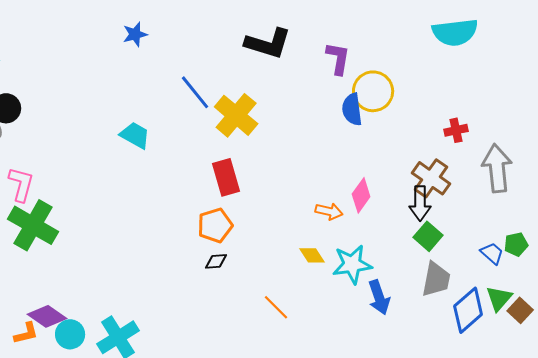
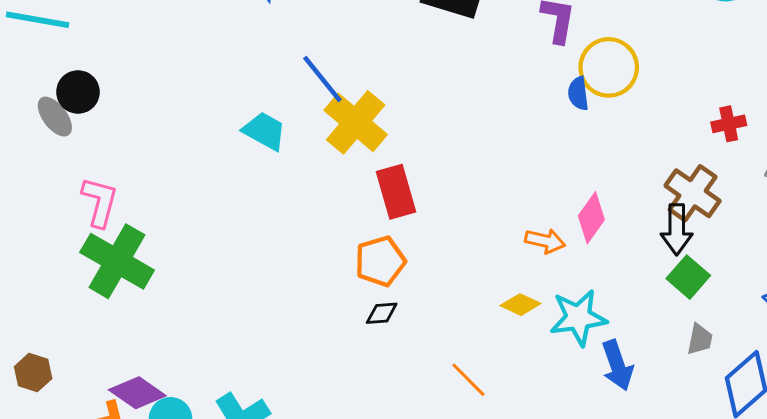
blue line: (195, 92) -> (322, 79), moved
blue semicircle: (352, 109) -> (578, 93), size x0.7
yellow cross: (236, 115) -> (356, 122), moved
yellow diamond: (312, 255) -> (520, 305), turned -32
gray trapezoid: (436, 279) -> (700, 339), size x0.6

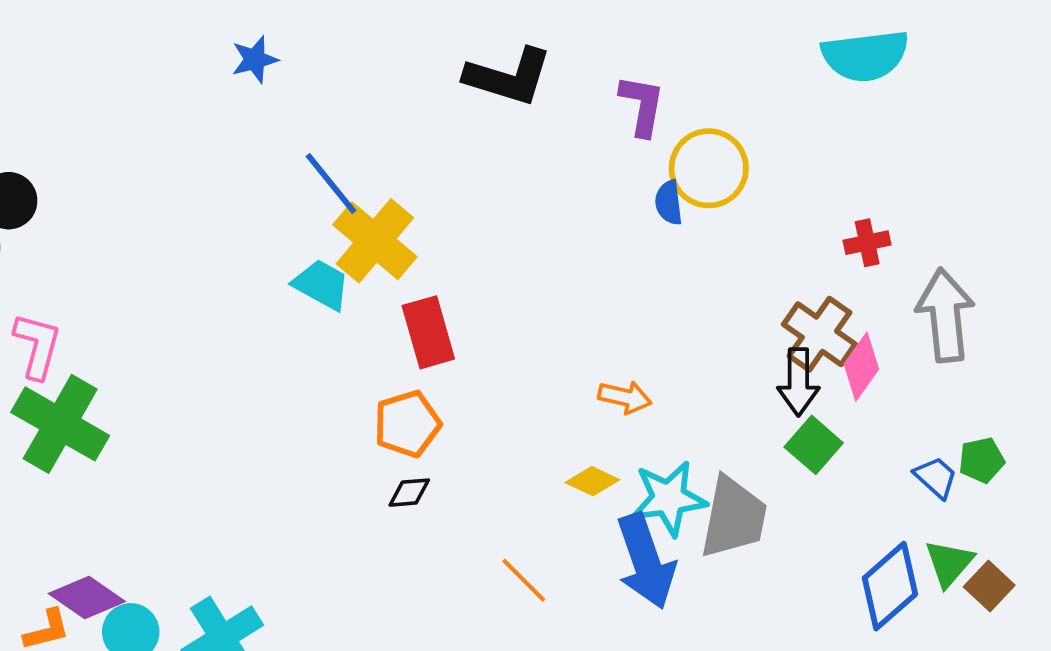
cyan trapezoid: (265, 131) -> (321, 285), moved
pink diamond: (591, 218) -> (861, 367), moved
gray trapezoid: (700, 339) -> (734, 517), moved, size x2.0
blue arrow: (617, 365) -> (646, 561), moved, size x1.4

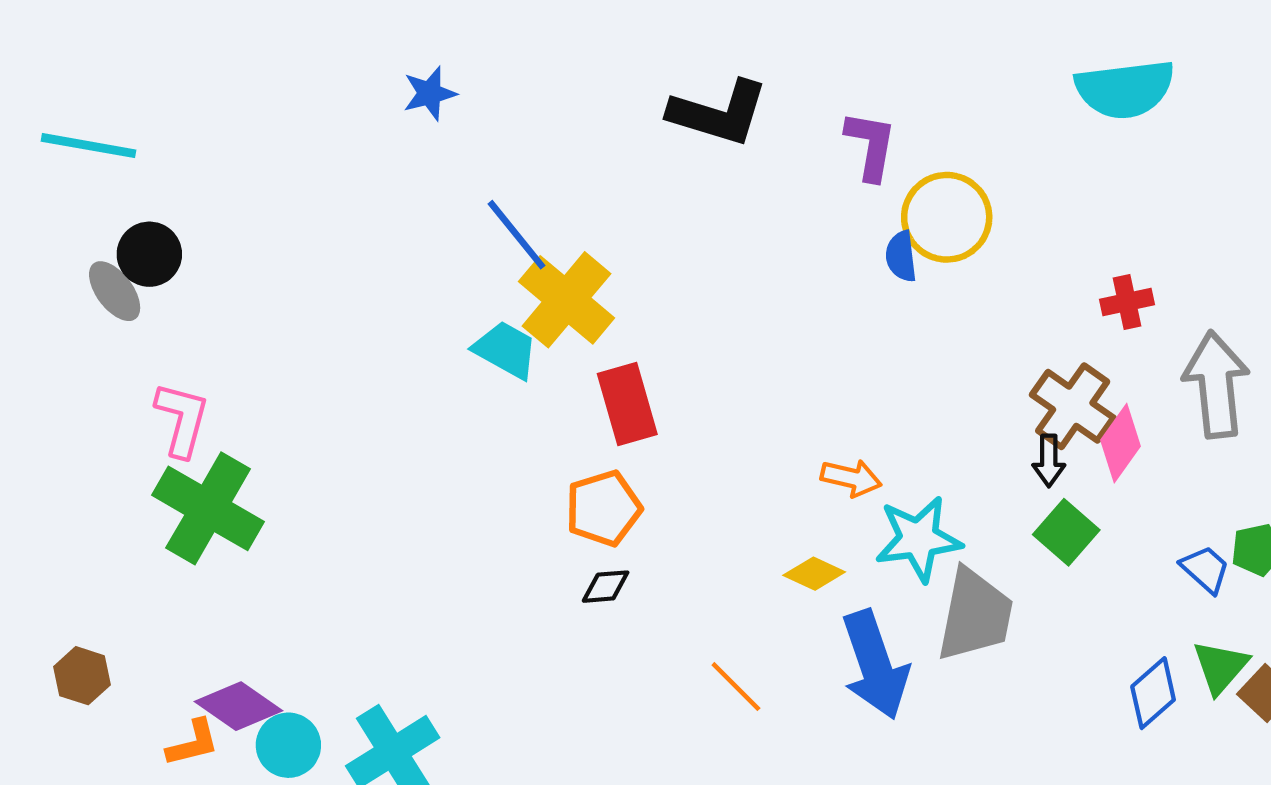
black arrow: (798, 382) -> (1049, 461), size x0.7
cyan star: (669, 498) -> (918, 539), moved
blue diamond: (890, 586) -> (1153, 693), size x0.7

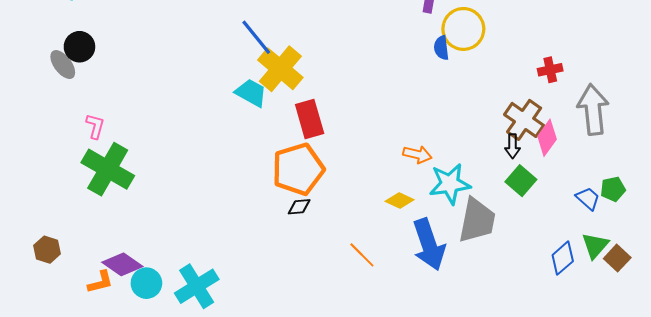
pink L-shape: (182, 419) -> (95, 126), size x0.7
orange pentagon: (603, 508) -> (298, 169), size x1.4

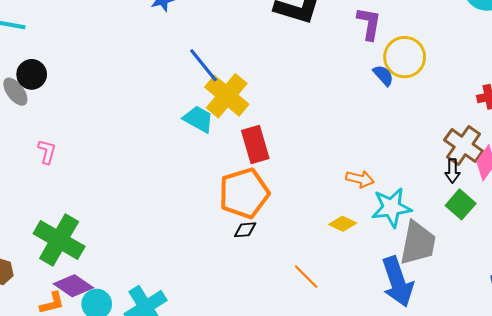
blue semicircle: (441, 48) -> (383, 75), turned 145
green cross: (108, 169) -> (59, 240), moved
blue arrow: (429, 244) -> (398, 282), moved

